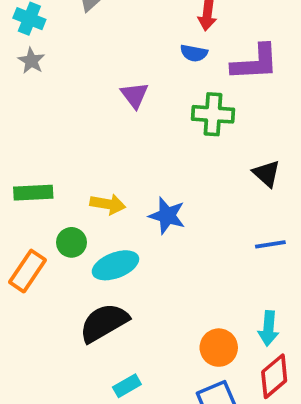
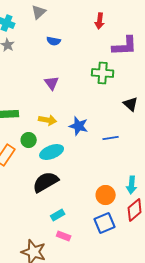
blue semicircle: (194, 53) -> (54, 41), moved
purple triangle: (135, 95) -> (52, 83), moved
blue line: (270, 244) -> (111, 138), moved

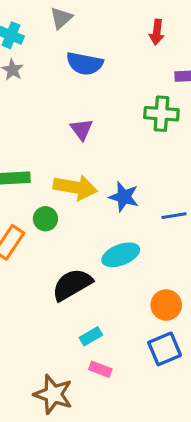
blue semicircle: (54, 41) -> (85, 64), size x1.6
yellow arrow: (48, 120) -> (75, 187), size x1.5
cyan ellipse: (52, 152) -> (121, 255), moved

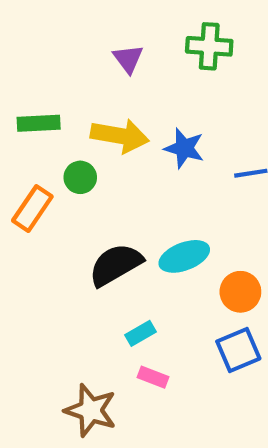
green cross: (161, 114) -> (209, 46), moved
cyan ellipse: (121, 255) -> (184, 256), moved

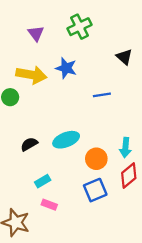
green cross: (209, 46) -> (80, 27), turned -30
blue star: (184, 148) -> (66, 68), moved
black semicircle: (116, 265) -> (29, 144), size x0.6

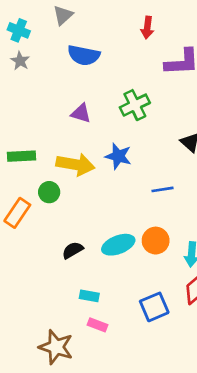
purple triangle: (36, 33) -> (81, 113), turned -36
orange circle: (96, 159) -> (156, 241), moved
cyan rectangle: (43, 181) -> (89, 296), turned 40

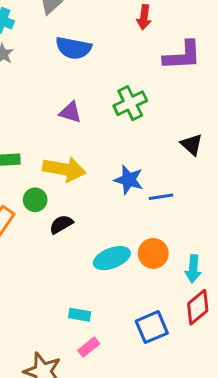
blue star: (118, 156) -> (129, 180), moved
black semicircle: (73, 250) -> (61, 224), moved
pink rectangle: (98, 325) -> (89, 347), turned -60

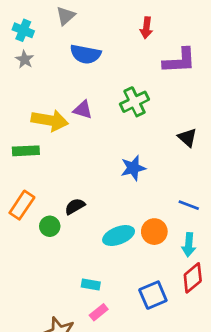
yellow arrow: (64, 169) -> (50, 120), moved
blue star: (129, 180) -> (133, 168), turned -30
blue line: (161, 197) -> (189, 205), moved, turned 30
green circle: (35, 200) -> (50, 226), moved

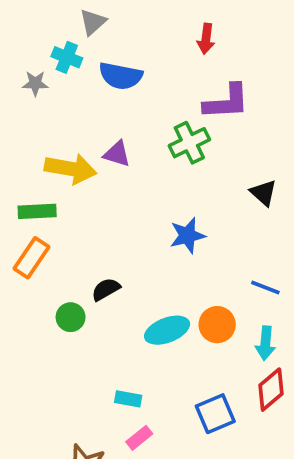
cyan cross: (23, 30) -> (67, 57), moved
gray star: (25, 59) -> (35, 83), turned -30
purple L-shape: (179, 61) -> (226, 102), moved
orange rectangle: (22, 205) -> (32, 258), moved

